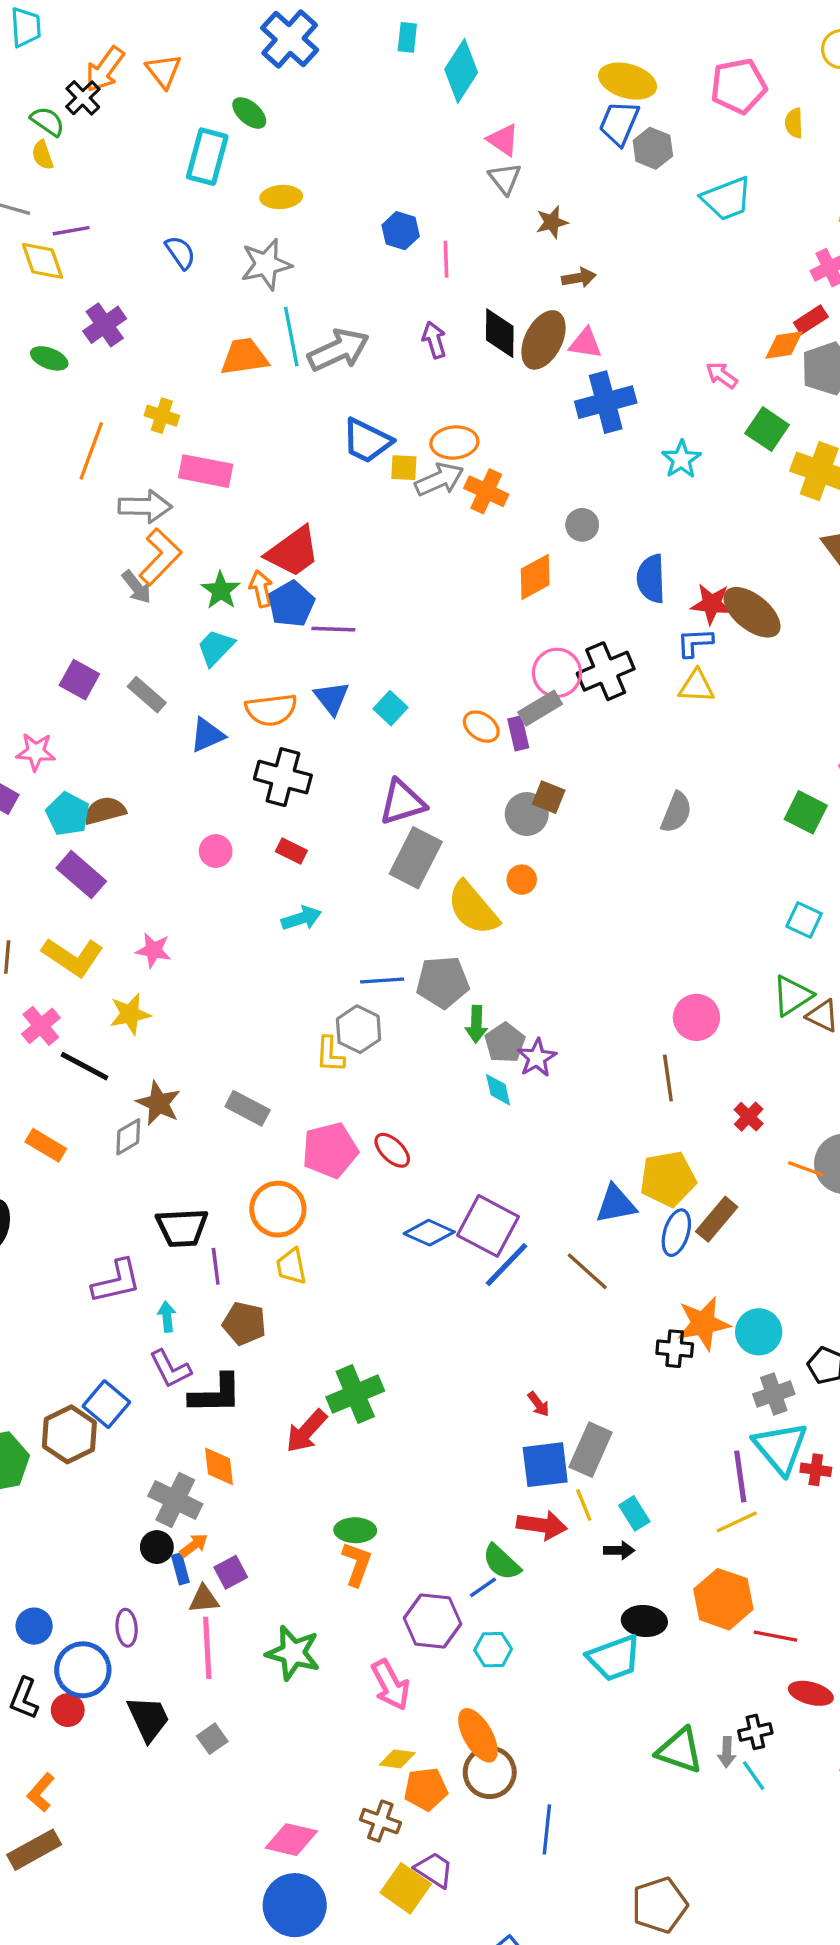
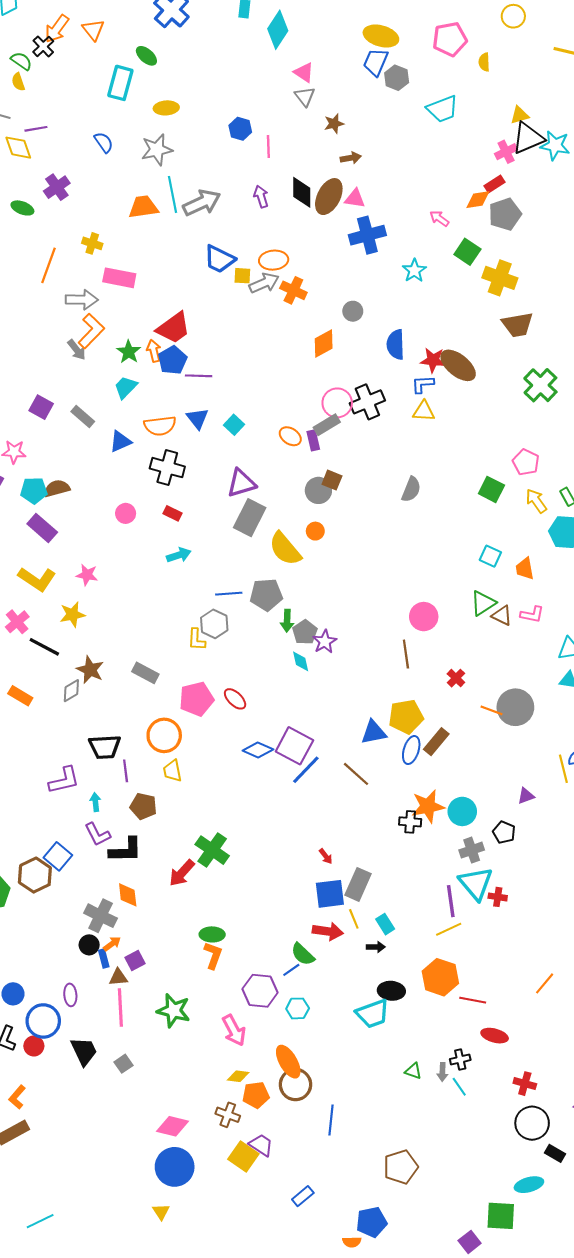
cyan pentagon: (68, 814) -> (34, 490), turned -30
green cross: (355, 1394) -> (212, 850), turned -32
green triangle: (680, 1750) -> (413, 1071), size x0.6

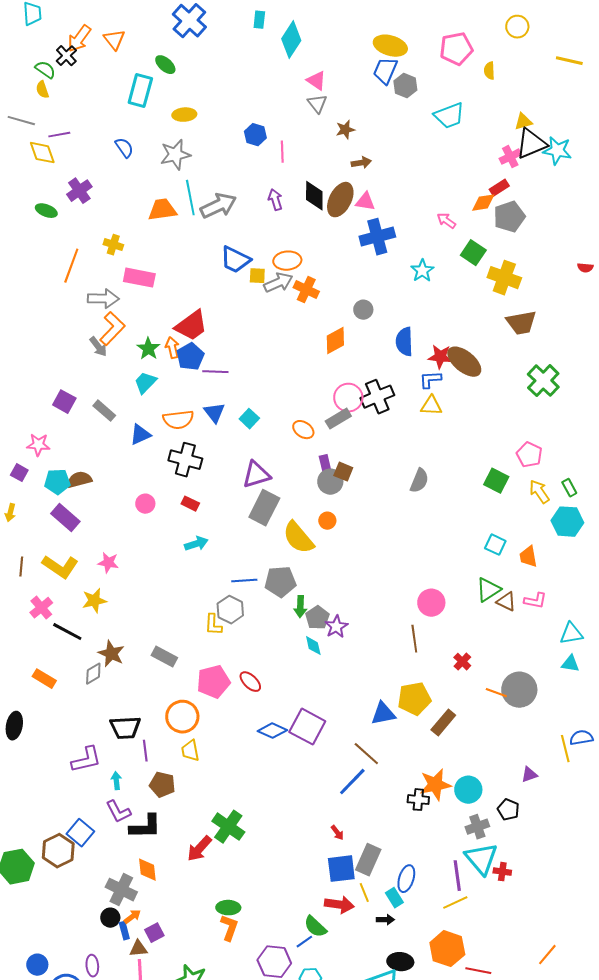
purple rectangle: (313, 440) -> (325, 465), moved
blue ellipse: (411, 750) -> (406, 879), moved
blue line: (306, 770) -> (352, 782), moved

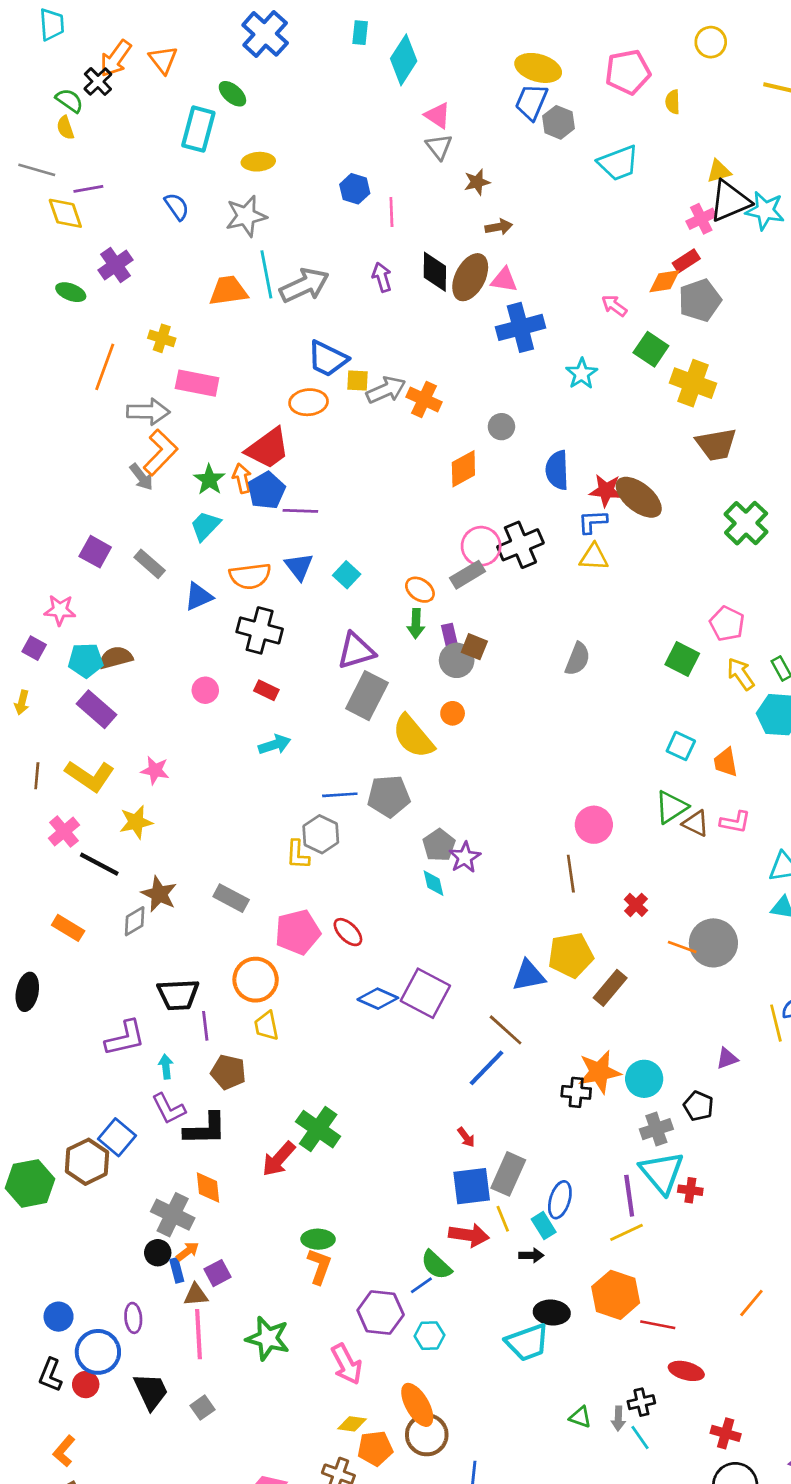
orange ellipse: (287, 261) -> (309, 402), moved
green arrow: (300, 607) -> (416, 624), moved

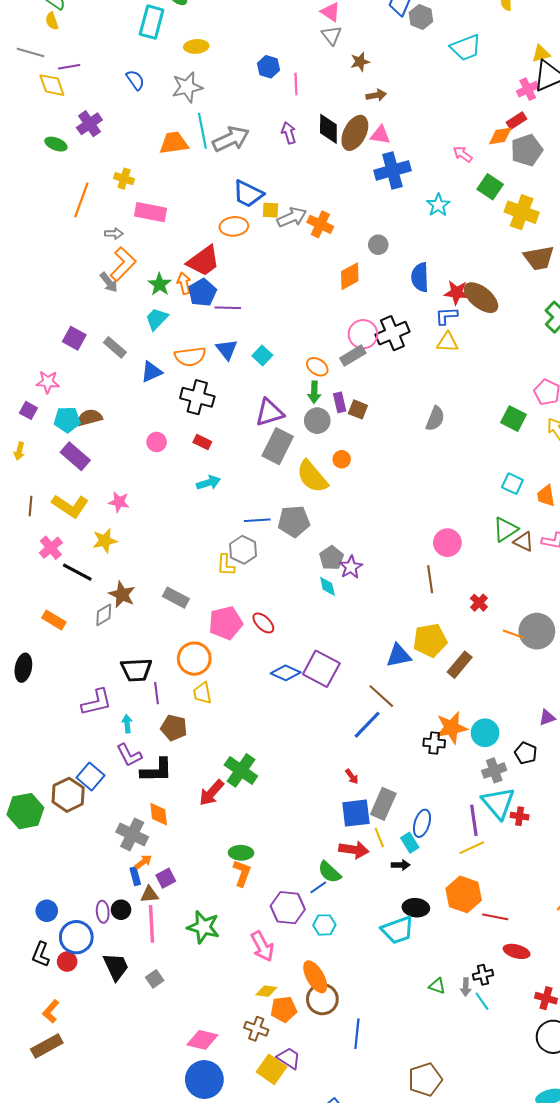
gray arrow: (148, 412) -> (114, 234), size x0.6
gray circle: (457, 660) -> (317, 421), moved
black circle: (158, 1253) -> (121, 910), moved

